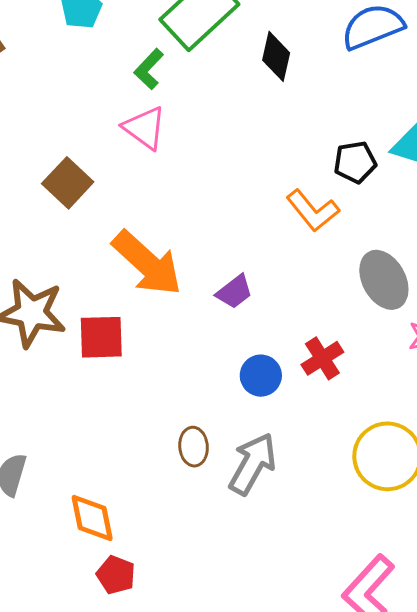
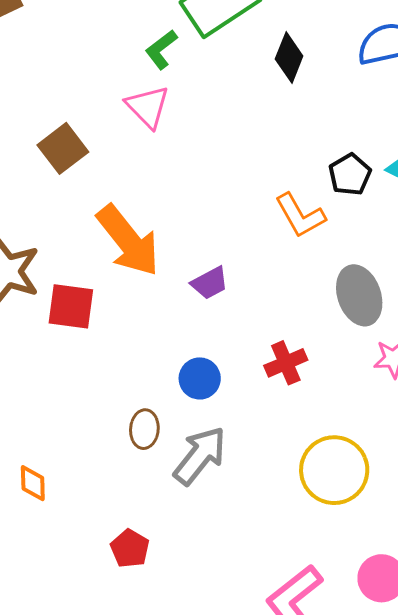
black pentagon: (355, 162) -> (350, 175), turned -30
blue circle: (261, 376) -> (200, 378), moved
orange diamond: (92, 518) -> (33, 483), size x0.7
red pentagon: (116, 575) -> (130, 548), moved

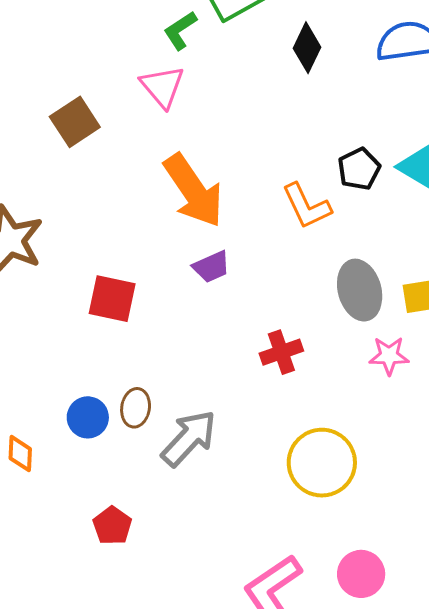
orange arrow: (128, 241) -> (194, 191), moved
red square: (71, 306) -> (112, 299), moved
blue circle: (200, 378) -> (88, 417), moved

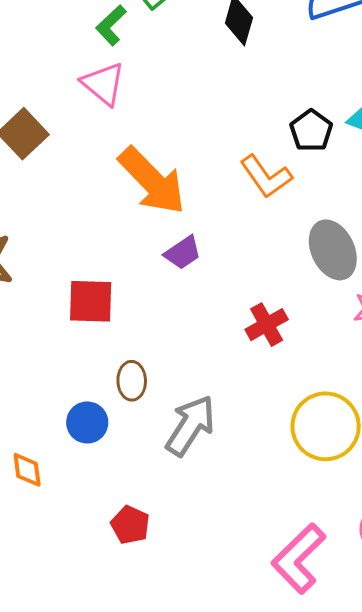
brown ellipse: (136, 408) -> (132, 381), moved

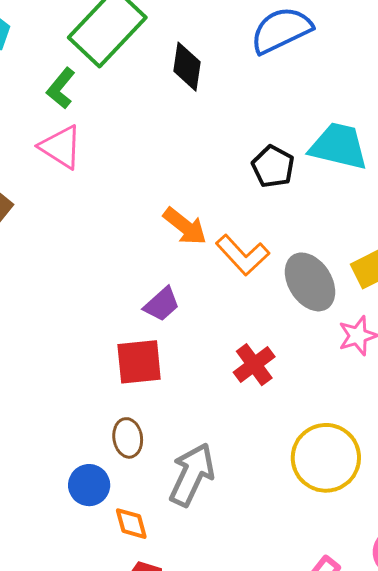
orange L-shape: (266, 176) -> (243, 255), moved
orange arrow: (152, 181) -> (185, 226), moved, size x0.6
red square: (91, 301) -> (139, 362), moved
orange diamond: (27, 470) -> (131, 524), moved

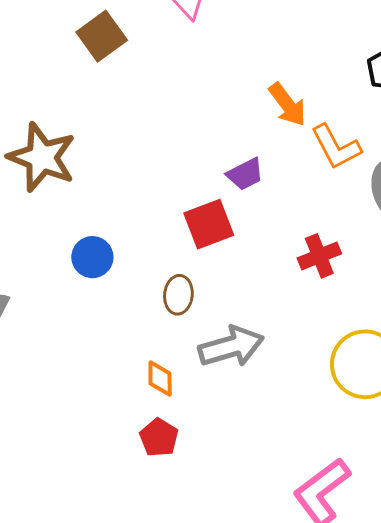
red square: (139, 362) -> (209, 224), turned -30
gray arrow: (192, 475) -> (231, 347), turned 34
blue circle: (89, 485) -> (92, 257), moved

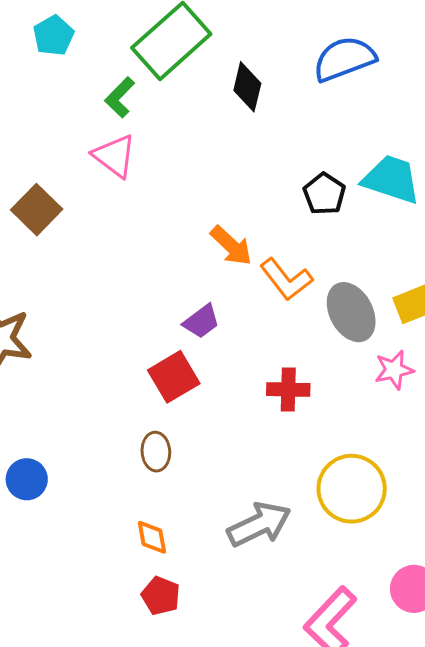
red cross: (319, 256) -> (288, 390), turned 33
blue circle: (92, 257) -> (27, 479), moved
gray arrow: (231, 347) -> (259, 524), moved

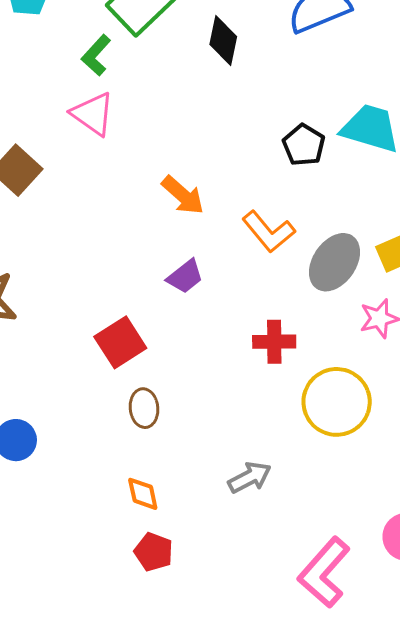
orange arrow: (231, 246) -> (183, 195), moved
gray ellipse: (351, 312) -> (334, 262), turned 64
red square: (174, 377) -> (120, 342), moved
yellow circle: (352, 489) -> (337, 402), moved
gray arrow: (259, 524) -> (250, 477), size x0.7

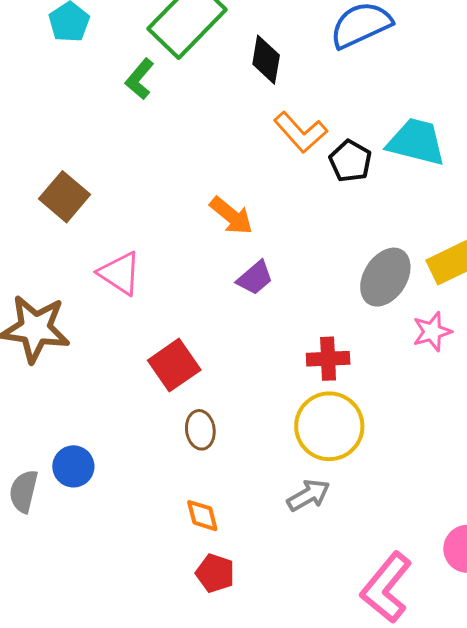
pink triangle: (93, 114) -> (120, 273), moved
orange L-shape: (269, 232) -> (300, 132), moved
purple trapezoid: (185, 276) -> (255, 278), moved
yellow circle: (337, 402) -> (329, 426), moved

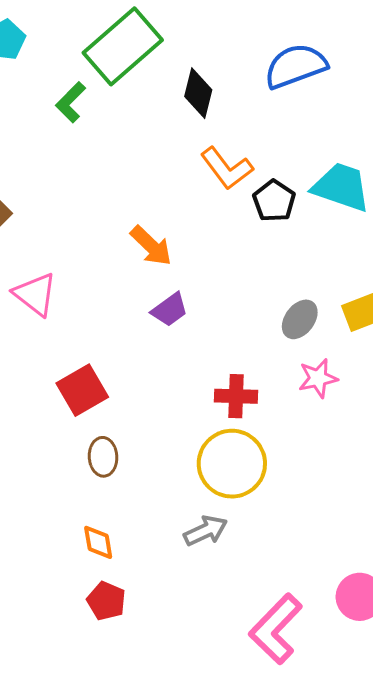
gray ellipse: (385, 277) -> (300, 319), size x0.7
pink star: (432, 332) -> (318, 378), moved

